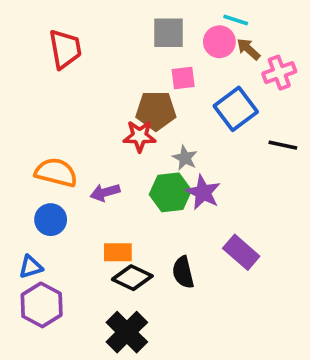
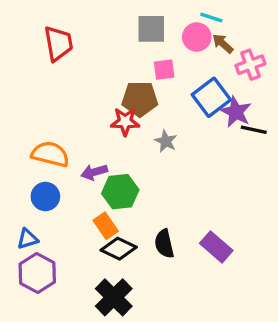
green hexagon: (170, 192) -> (120, 192), moved
purple star: (203, 192) -> (236, 112), moved
orange rectangle: (118, 252) -> (106, 226), turned 55
purple rectangle: (241, 252) -> (216, 247), moved

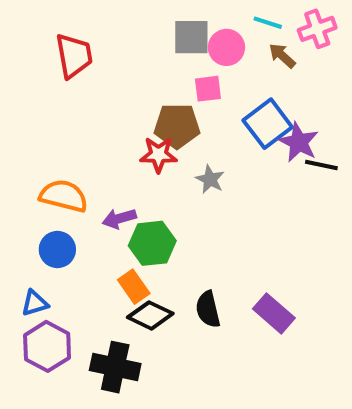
pink circle: (197, 37) -> (226, 47), moved
pink cross: (250, 65) -> (317, 29), moved
black cross: (114, 297) -> (115, 367), moved, turned -33

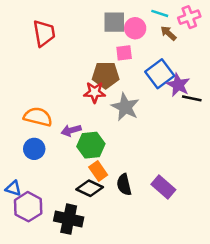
gray star: (210, 179) -> (125, 107), size x1.6
orange rectangle: (134, 287) -> (98, 171), moved
blue triangle: (35, 303) -> (13, 188), moved, turned 35

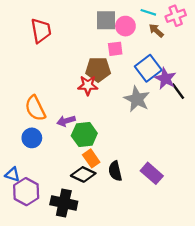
black line: (192, 98) -> (178, 91), turned 42
gray star: (125, 107) -> (137, 99), moved
orange semicircle: (38, 117) -> (35, 108), turned -130

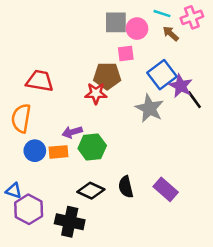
red trapezoid: (41, 31) -> (40, 81), moved, turned -70
orange semicircle: (35, 108) -> (21, 118), moved, turned 35
orange rectangle: (91, 158) -> (58, 152), moved, turned -60

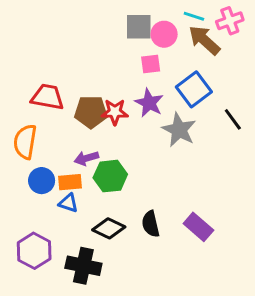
brown arrow: (171, 34) -> (204, 40), size x1.6
brown pentagon: (107, 76) -> (91, 112), moved
purple star: (181, 86) -> (149, 103), moved
blue triangle: (14, 191) -> (68, 203), moved

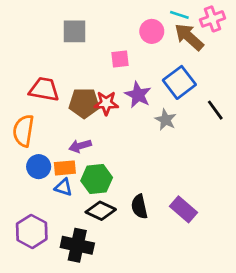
gray square: (139, 27) -> (75, 31), moved
pink square: (151, 64) -> (120, 59), moved
gray star: (179, 130) -> (166, 120), size x0.7
green hexagon: (110, 176) -> (97, 179), moved

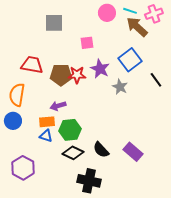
pink circle: (152, 31) -> (107, 13), moved
blue circle: (39, 167) -> (13, 121), moved
black semicircle: (139, 207) -> (101, 150), turned -30
black cross: (77, 245) -> (89, 181), moved

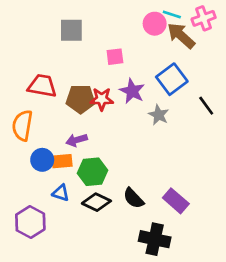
pink circle: (107, 13) -> (155, 24), moved
blue circle: (13, 121) -> (42, 160), moved
blue triangle: (46, 136) -> (61, 193), moved
black cross: (89, 181) -> (155, 239), moved

